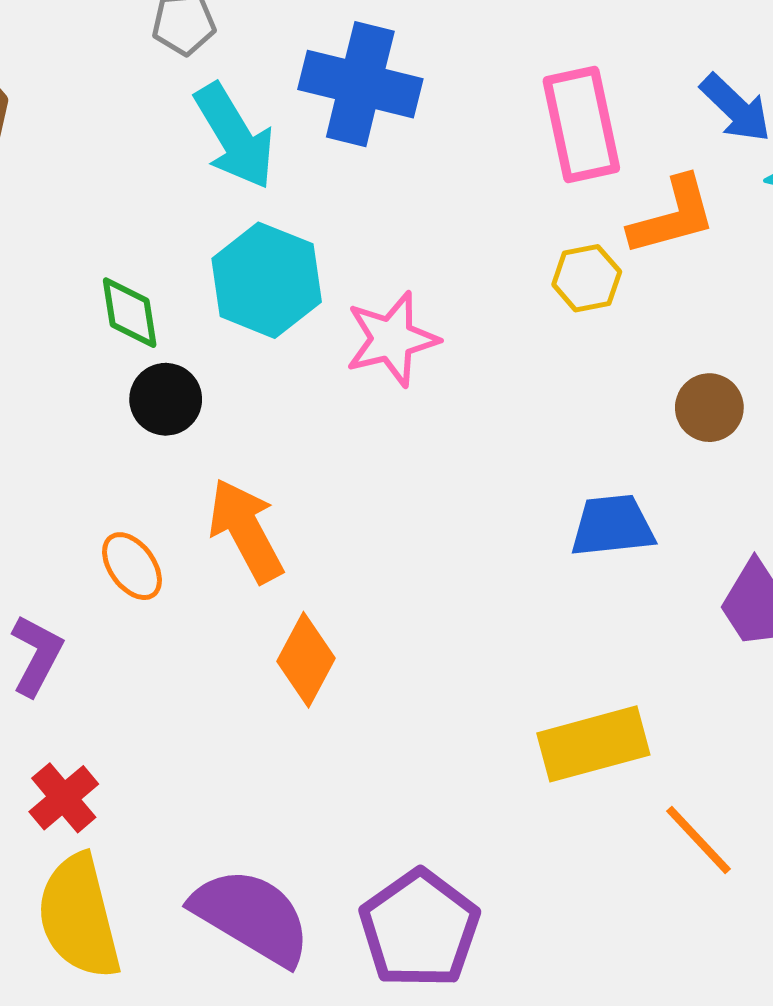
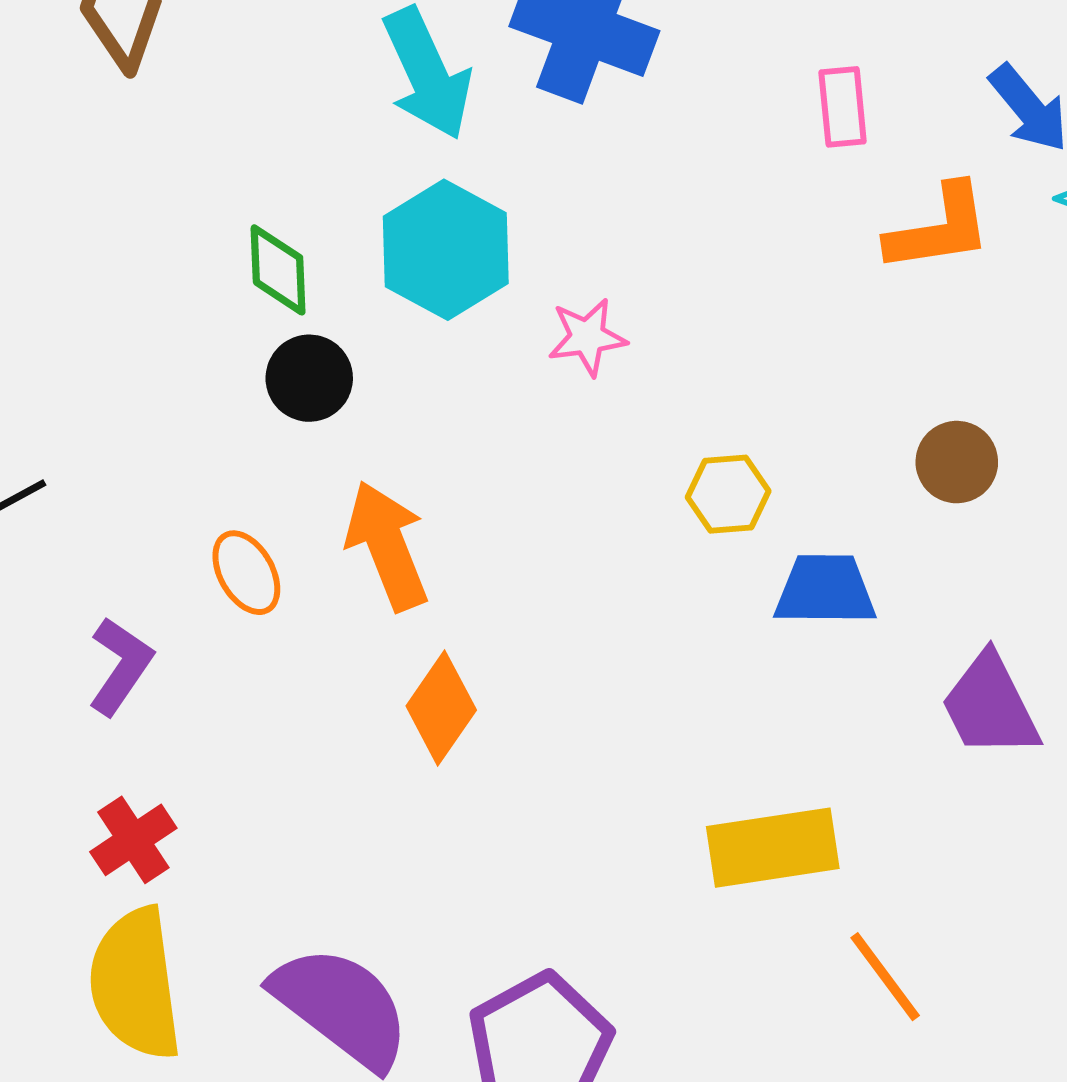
pink rectangle: (581, 125) -> (843, 107), size x0.6
yellow hexagon: (587, 278) -> (728, 494), moved
pink star: (392, 339) -> (587, 337), size x0.7

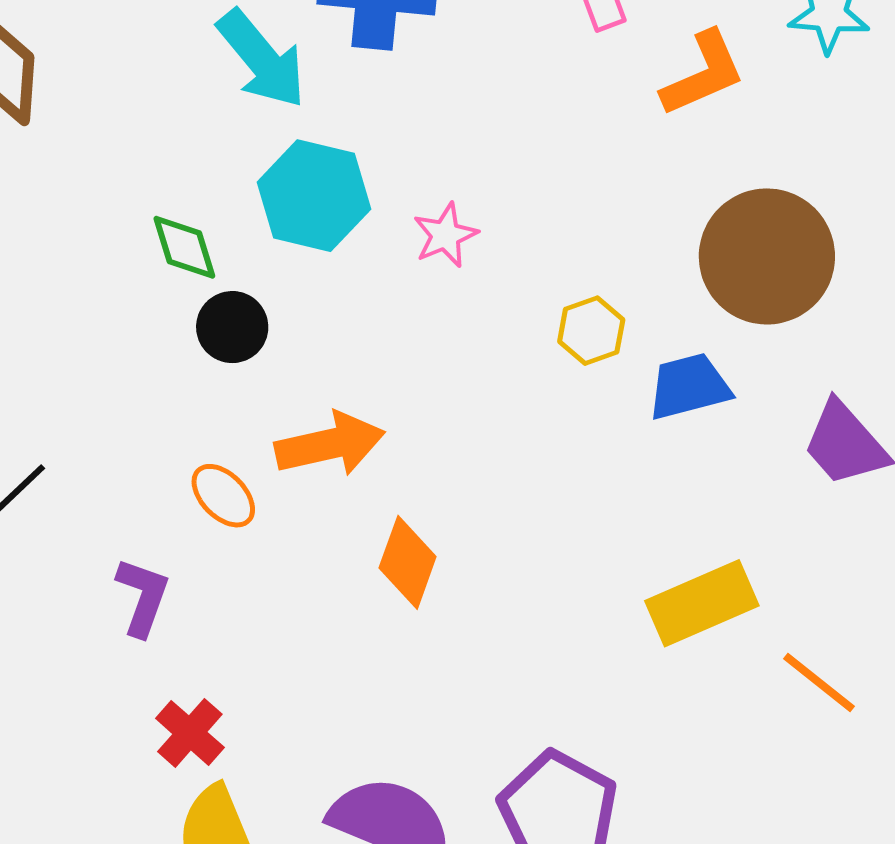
brown circle: (957, 462) -> (767, 256), size x2.0
orange arrow: (387, 546) -> (330, 444), turned 114

